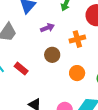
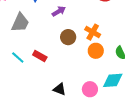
orange cross: (77, 39) -> (93, 32), moved, turned -35

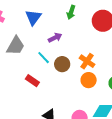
cyan line: (18, 58) -> (44, 58), moved

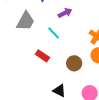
brown circle: (62, 64) -> (74, 63), moved

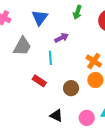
cyan line: (54, 33) -> (50, 58), turned 40

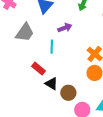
brown circle: (71, 88) -> (68, 93), moved
black triangle: (56, 116) -> (51, 84), moved

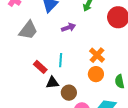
cyan line: (52, 47) -> (61, 60), moved
black triangle: (51, 84) -> (52, 83), turned -40

